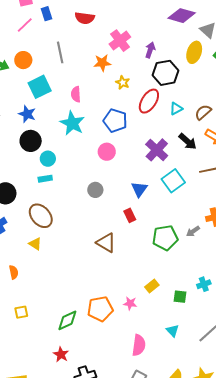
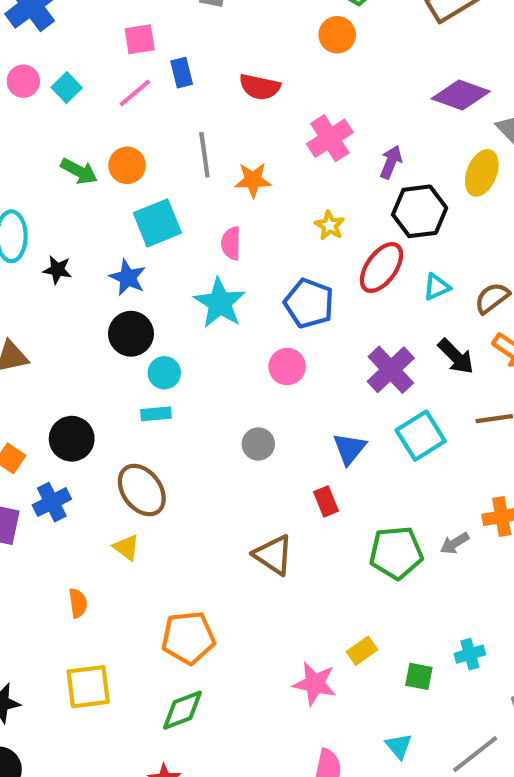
orange star: (102, 63) -> (253, 180), moved
pink star: (130, 303) -> (315, 684), size x1.5
orange pentagon: (100, 309) -> (188, 638), moved
yellow square: (21, 312) -> (88, 687), size x1.6

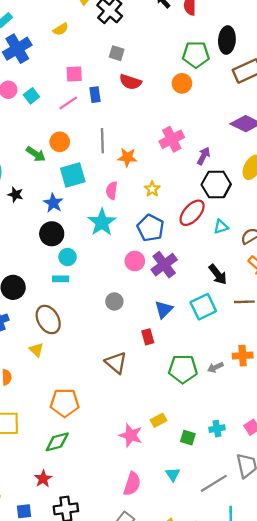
red semicircle: (260, 87) -> (130, 82), moved
green arrow: (79, 171) -> (36, 154), moved
yellow star: (330, 225) -> (152, 189), moved
black arrow: (456, 356) -> (218, 274), moved
purple cross: (391, 370) -> (164, 265), moved

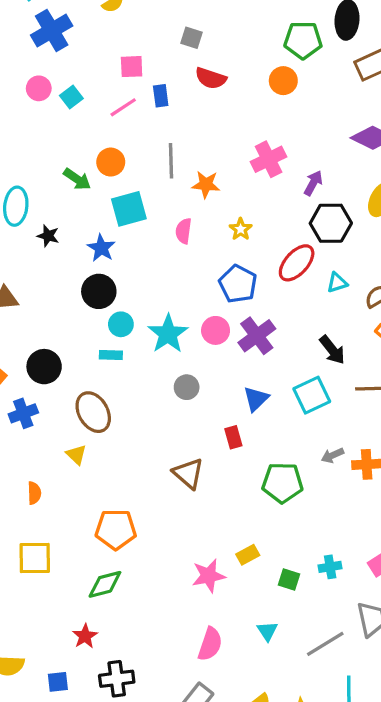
cyan star: (102, 222) -> (168, 334), moved
gray arrow: (215, 367) -> (332, 455), moved
pink star: (131, 435) -> (209, 576), turned -30

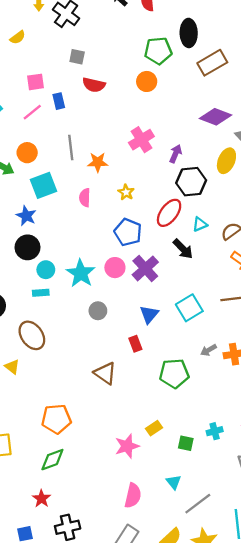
black arrow: (332, 350) -> (183, 249), moved
yellow triangle: (76, 455) -> (12, 367), moved
gray line: (325, 644) -> (198, 504), moved

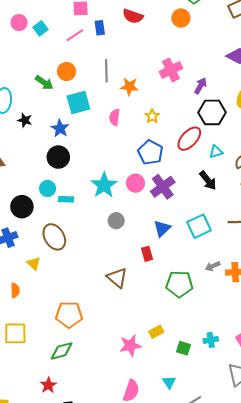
black arrow: (183, 249) -> (208, 180), moved
cyan circle: (46, 270) -> (48, 189), moved

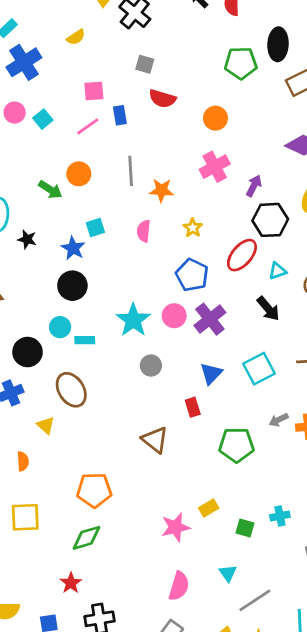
orange circle: (181, 18) -> (215, 118), moved
cyan square: (78, 102) -> (95, 227), moved, size x0.6

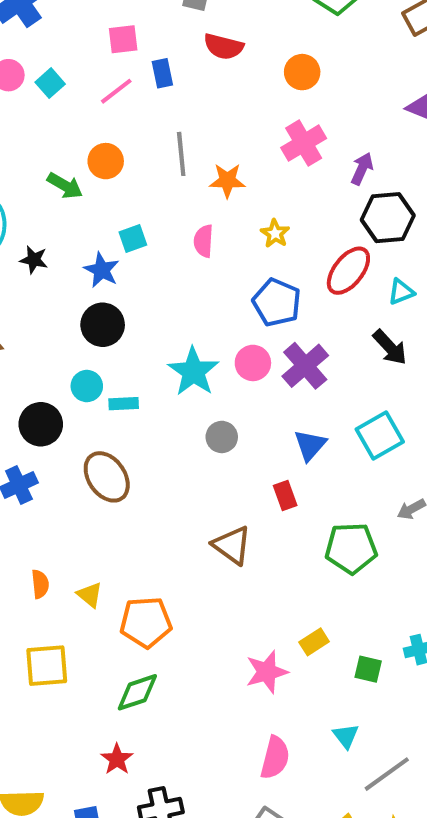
yellow triangle: (46, 425) -> (90, 595), moved

